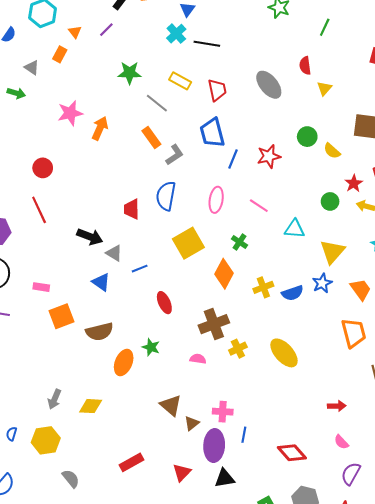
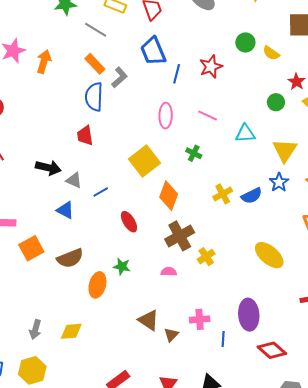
blue semicircle: (166, 196) -> (94, 97), moved
orange diamond: (224, 274) -> (169, 196), moved
yellow ellipse: (284, 353) -> (269, 255), moved
purple ellipse: (214, 446) -> (249, 315), moved

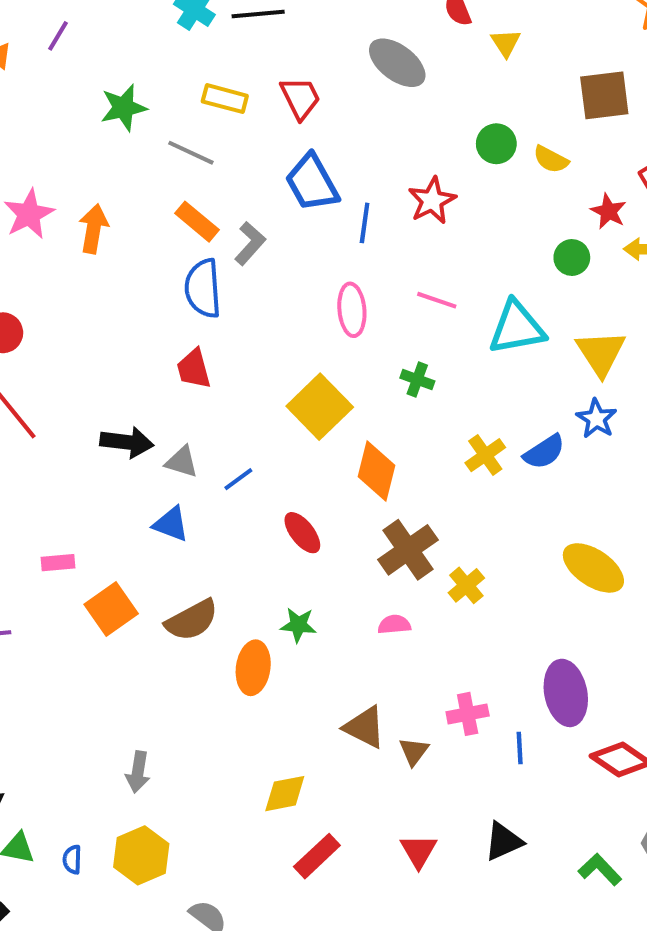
cyan triangle: (245, 133) -> (517, 328), size x1.4
yellow diamond: (71, 331) -> (285, 794), moved

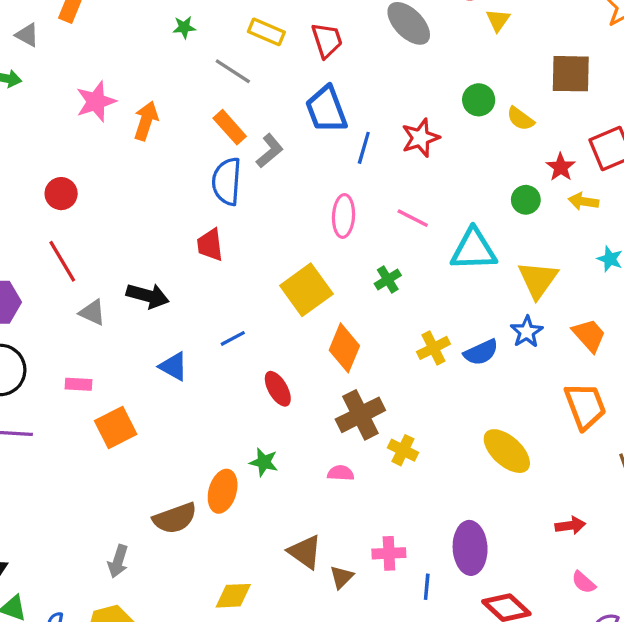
green star: (124, 108) -> (184, 27), size x0.6
green cross: (417, 379) -> (388, 279), turned 30
gray triangle: (182, 462) -> (92, 312), moved
yellow cross: (466, 585) -> (403, 450), turned -32
brown semicircle: (192, 620) -> (175, 518), moved

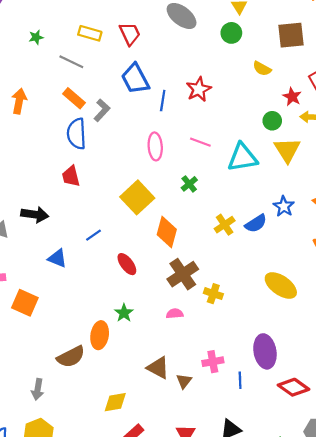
green circle: (479, 100) -> (231, 33), moved
yellow triangle: (538, 280) -> (287, 150), moved
orange square: (116, 428) -> (25, 303), turned -32
green star: (264, 462) -> (124, 313), turned 30

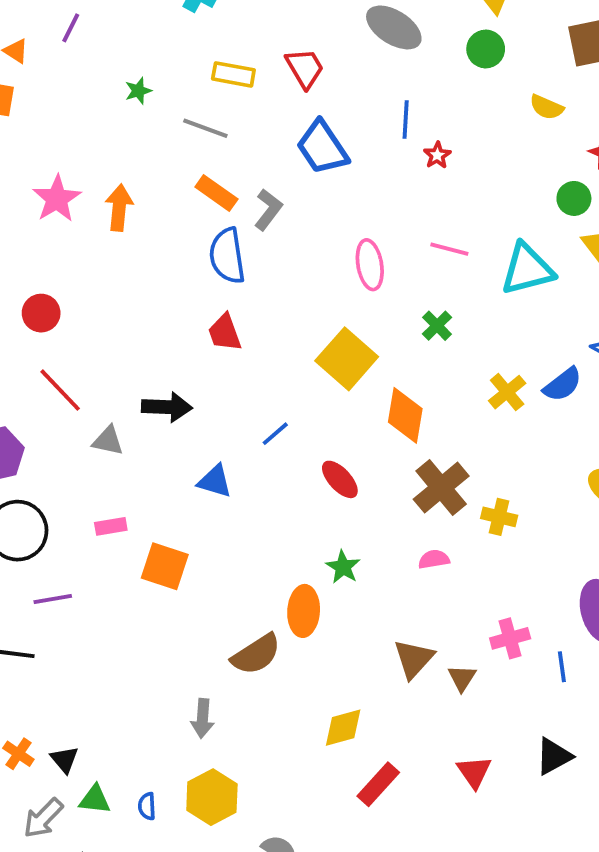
red star: (199, 89) -> (437, 155), size x0.6
blue line: (163, 101) -> (406, 119), moved
brown triangle: (158, 368) -> (414, 659), turned 50

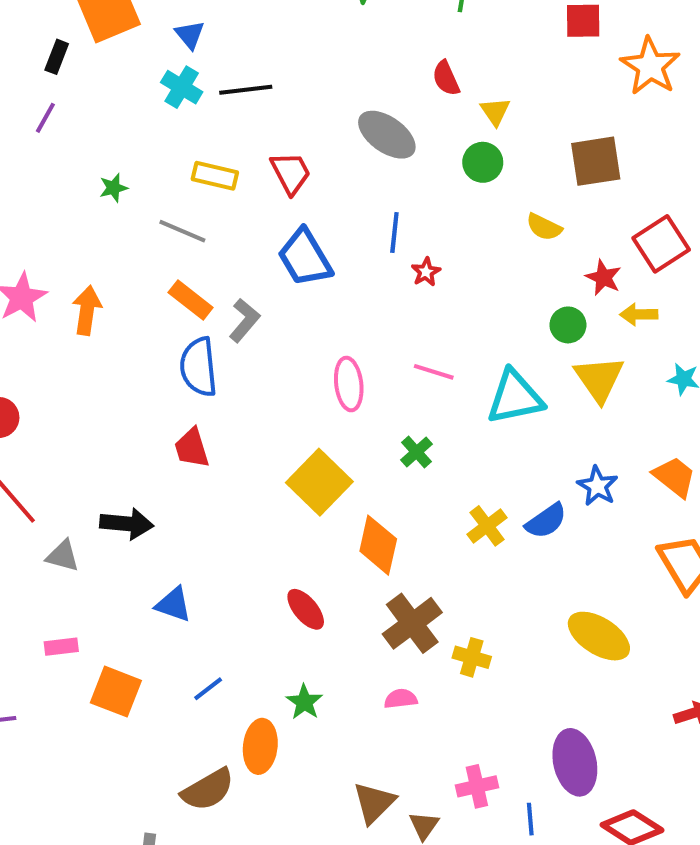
blue line: (275, 434) -> (208, 689), moved

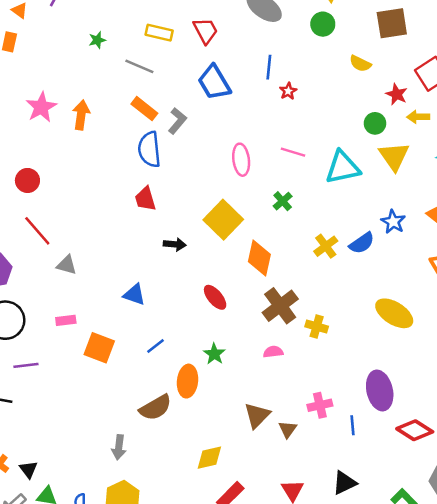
black arrow: (127, 524) -> (175, 244), moved, size x0.7

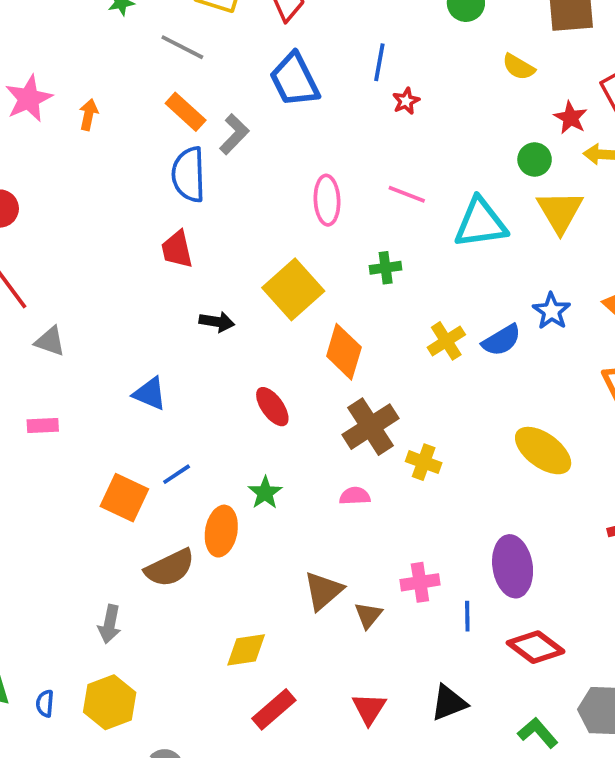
orange arrow: (81, 115) -> (89, 115), size x0.7
green cross: (283, 201) -> (386, 268), turned 30
orange square: (99, 348) -> (124, 498), moved
red diamond: (415, 430) -> (536, 647), moved

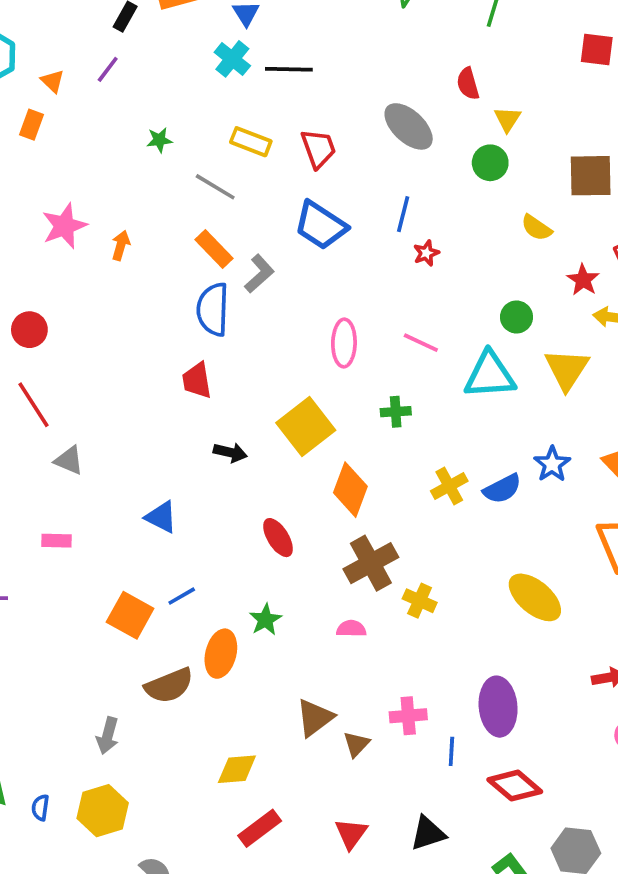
blue trapezoid: (294, 80) -> (321, 225), turned -34
green circle: (535, 159) -> (517, 317), moved

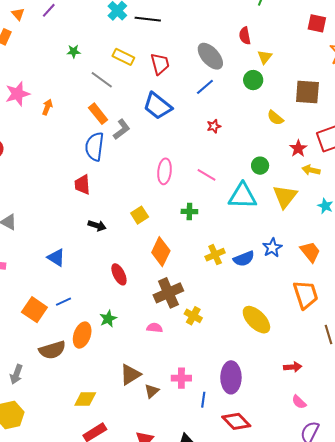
blue line: (403, 214) -> (205, 87), moved, turned 30
yellow square: (306, 426) -> (140, 215), size x0.6

